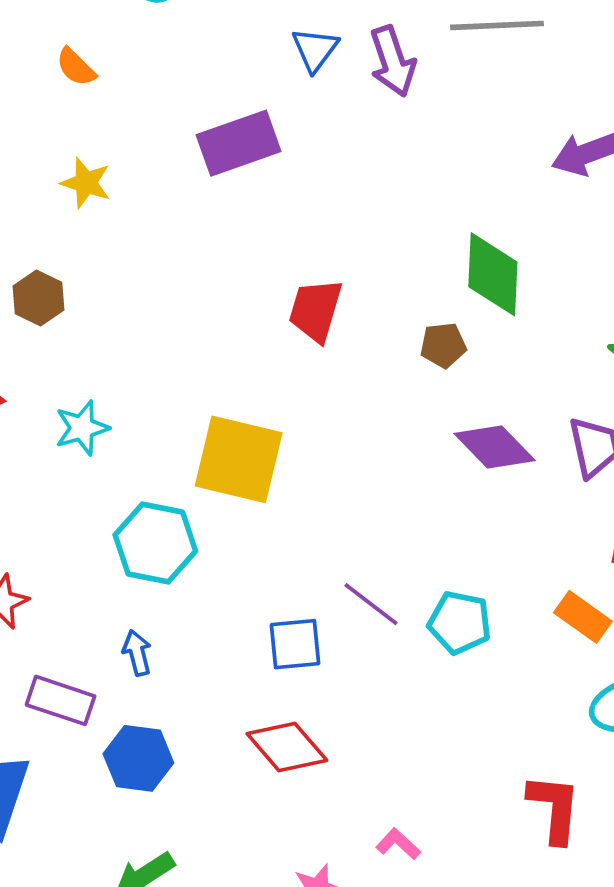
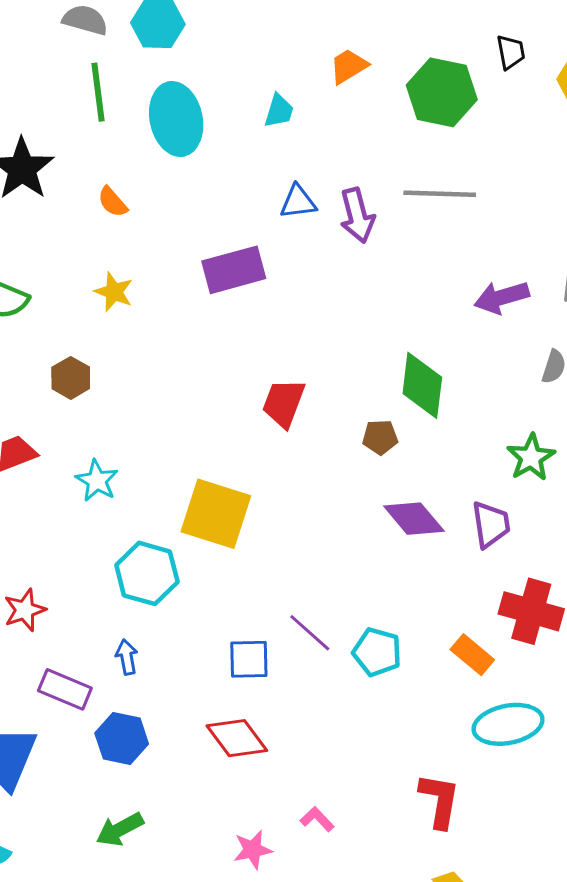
blue triangle: (315, 49) -> (298, 202), turned 42
cyan star: (82, 428) -> (97, 481), turned -30

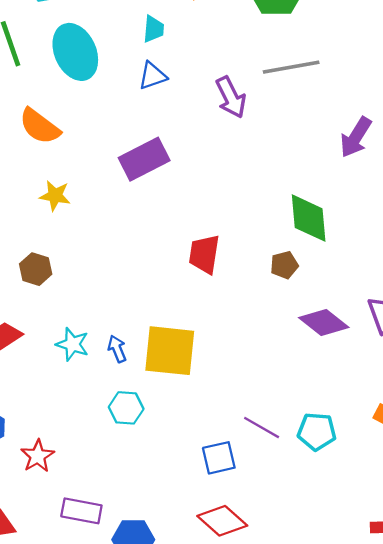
orange semicircle: (113, 202) -> (40, 126), size x1.6
blue triangle: (298, 202) -> (153, 76), moved
purple arrow: (502, 297) -> (356, 137), turned -30
cyan hexagon: (147, 573) -> (126, 408), size x0.7
blue arrow: (127, 657) -> (117, 349), moved

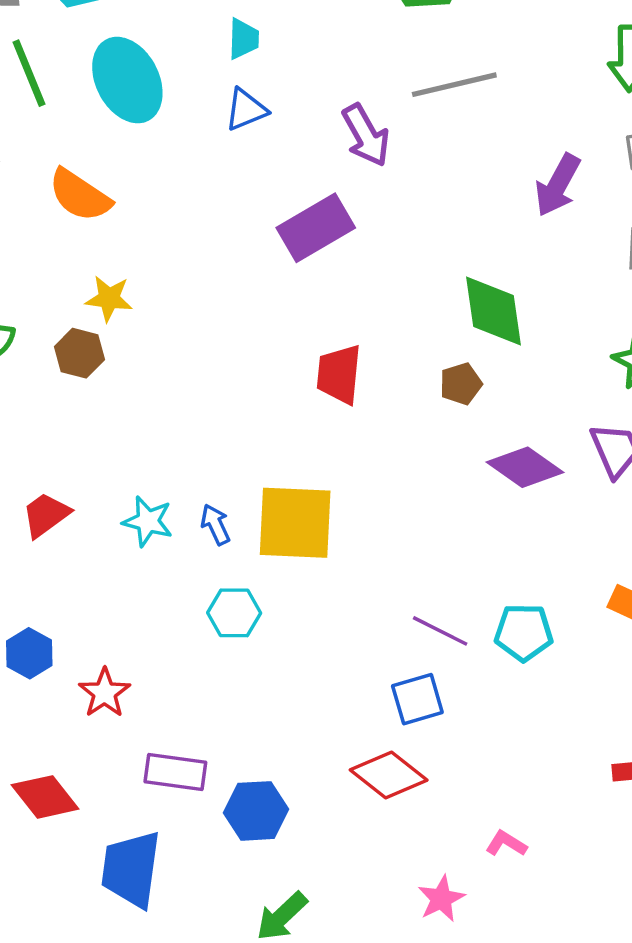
purple rectangle: (144, 159) -> (316, 228), moved
brown hexagon: (36, 269) -> (79, 353), moved
blue square: (219, 458) -> (417, 699), moved

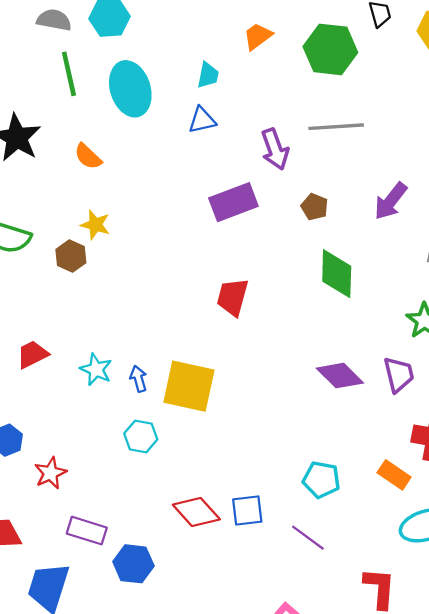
orange semicircle: (80, 195) -> (88, 156), size x0.7
brown pentagon: (461, 384) -> (315, 207), moved, turned 30
purple line: (440, 631) -> (308, 538), moved
red diamond: (389, 775) -> (196, 512), moved

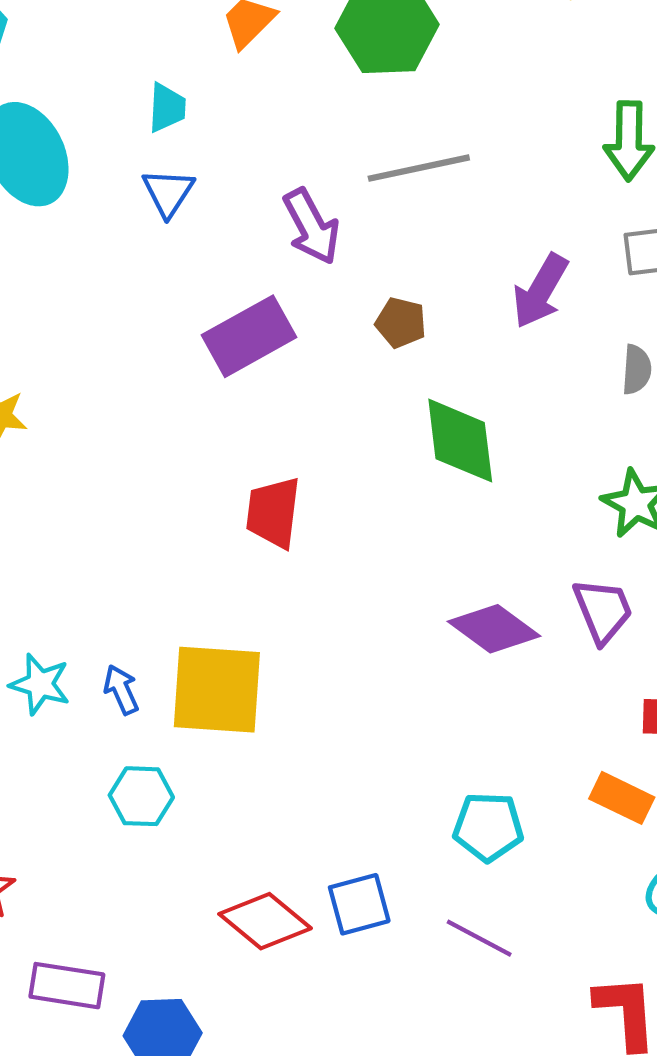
blue triangle: (202, 120) -> (168, 193), turned -36

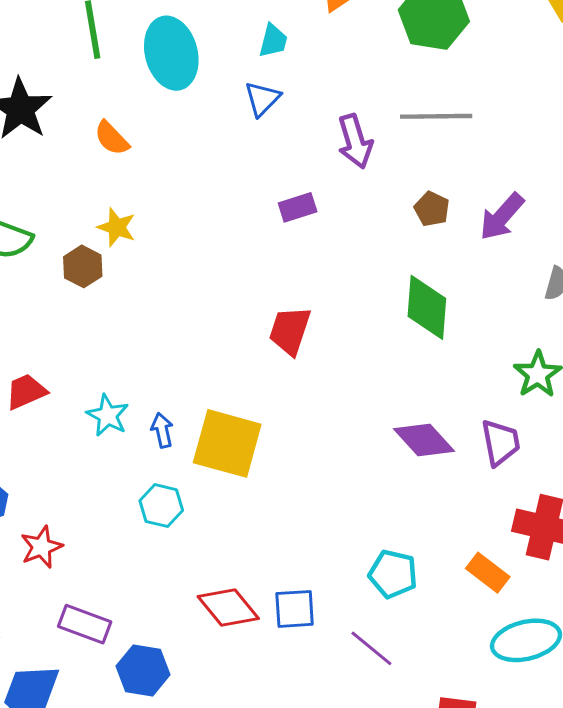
brown pentagon: (401, 323) -> (432, 209), moved
purple rectangle: (249, 336) -> (298, 207), size x0.6

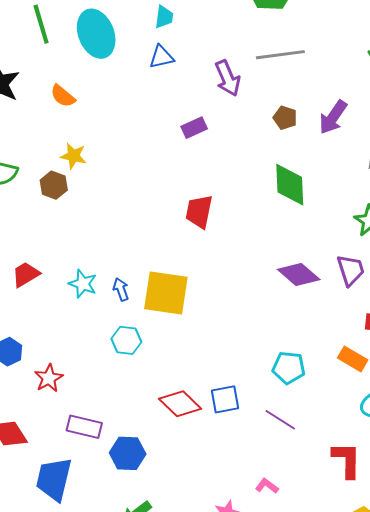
blue triangle: (262, 99) -> (161, 57), turned 40

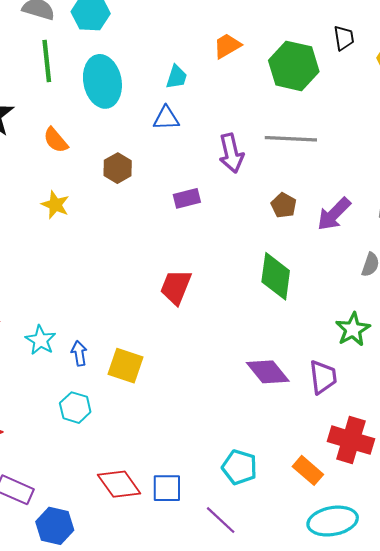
brown hexagon: (54, 185) -> (118, 168), moved
yellow square: (166, 293) -> (126, 366), size x0.7

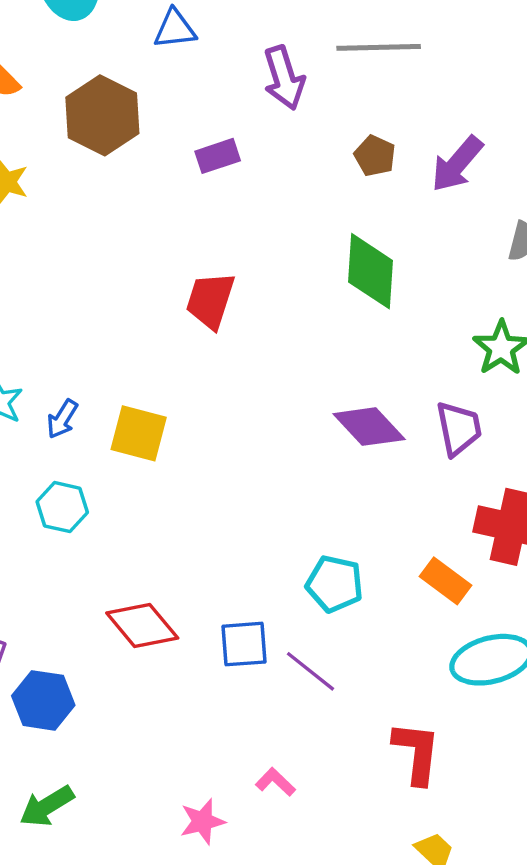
brown hexagon: (118, 168) -> (102, 115), size x1.6
blue arrow: (79, 353) -> (62, 419), turned -135
blue square: (167, 488) -> (244, 644), moved

